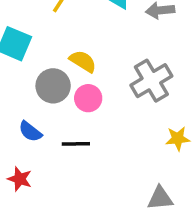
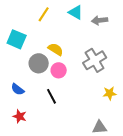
blue semicircle: (30, 132) -> (18, 89), moved
black line: (76, 144) -> (52, 96), turned 63

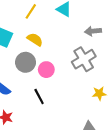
gray arrow: (100, 20) -> (93, 31), moved
yellow semicircle: (56, 49) -> (35, 39), moved

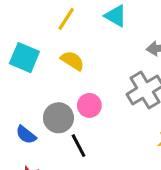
gray circle: (26, 62) -> (58, 118), moved

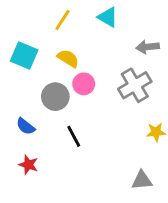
pink circle: (89, 105) -> (84, 84), moved
gray circle: (58, 118) -> (55, 97), moved

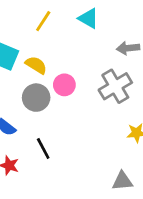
yellow semicircle: (68, 58) -> (36, 65), moved
black line: (74, 136) -> (43, 148), moved

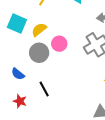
yellow semicircle: (36, 65) -> (39, 30), turned -70

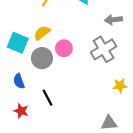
cyan square: (17, 24) -> (18, 43), moved
blue semicircle: (18, 74) -> (19, 81), turned 32

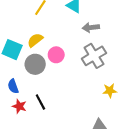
gray arrow: (113, 20) -> (91, 28), moved
red star: (21, 111) -> (19, 106), moved

